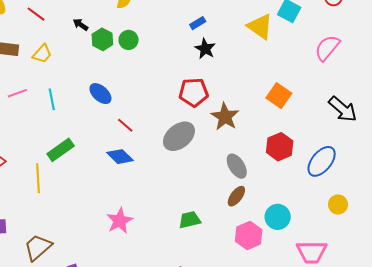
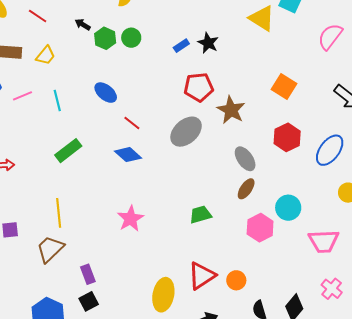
blue rectangle: (198, 23) -> (181, 46), moved
yellow line: (38, 178) -> (59, 213), moved

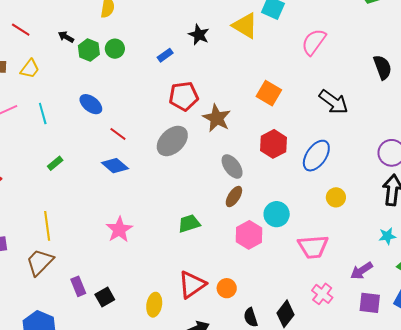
black star: (208, 43) -> (199, 35), moved
green rectangle: (68, 151) -> (55, 163), size x0.6
yellow ellipse: (163, 295) -> (154, 305), size x0.7
black square: (89, 301) -> (105, 297), moved

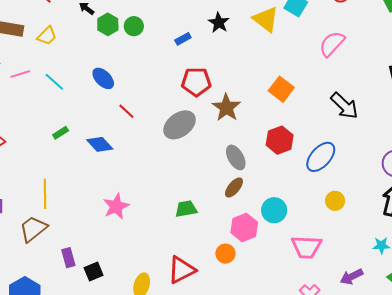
cyan line: (43, 113) -> (54, 82), turned -40
blue diamond: (115, 166) -> (100, 144), moved
orange circle: (227, 288) -> (225, 254), moved

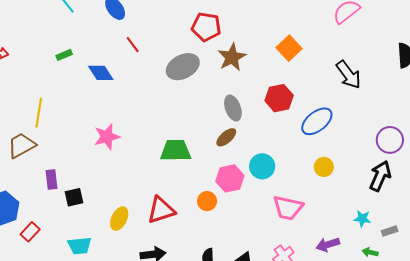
green trapezoid: (186, 209) -> (176, 151), size x1.4

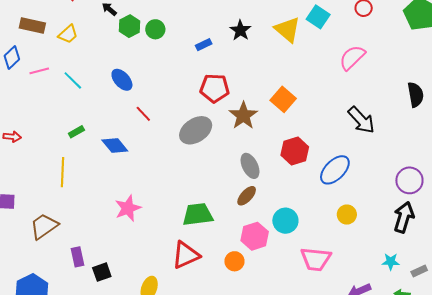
orange square: (289, 48) -> (283, 99), moved
yellow line: (39, 113) -> (63, 172), moved
red triangle: (161, 210) -> (186, 255), moved

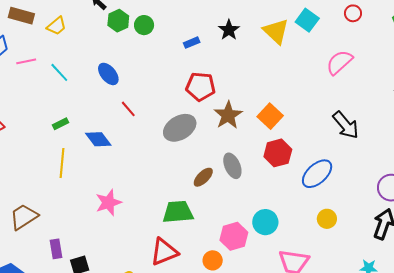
orange square: (283, 99) -> (270, 116), moved
yellow line: (63, 172) -> (62, 163), moved
brown ellipse: (247, 196) -> (203, 177), moved

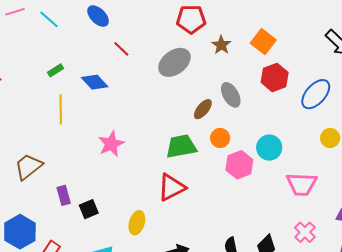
brown star: (228, 115) -> (221, 45), size x0.7
orange circle: (213, 260) -> (220, 138), moved

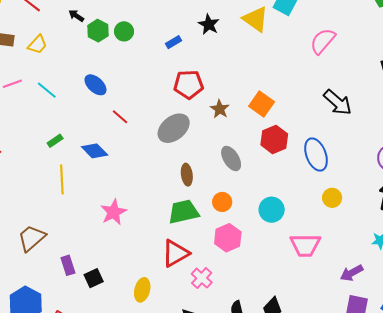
blue ellipse: (316, 94) -> (316, 155), turned -60
brown ellipse: (203, 109) -> (187, 175), moved, turned -45
pink hexagon: (239, 165) -> (228, 238), moved
pink cross: (305, 232) -> (202, 278), moved

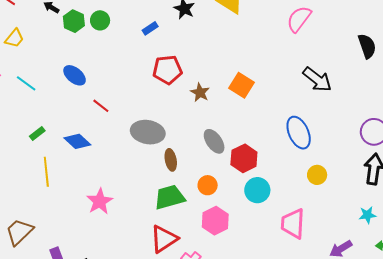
gray ellipse: (174, 128) -> (148, 132), moved, turned 52
red hexagon: (274, 139) -> (244, 158), moved
pink trapezoid: (305, 245) -> (293, 224), turned 96

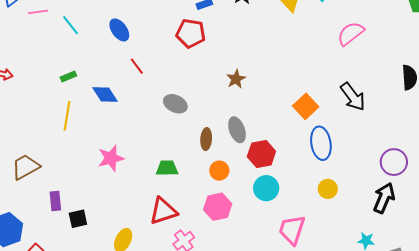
red pentagon: (167, 70) -> (191, 33), moved
orange square: (241, 85) -> (306, 106), moved
gray ellipse: (148, 132) -> (175, 104), size x0.7
brown ellipse: (171, 160) -> (206, 139), moved
green trapezoid: (170, 197) -> (167, 168), moved, size x0.7

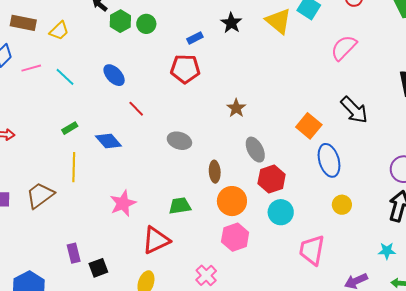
gray ellipse: (237, 130) -> (255, 150), moved
brown trapezoid: (25, 167) -> (40, 195), moved
orange circle: (219, 171) -> (232, 201), size x1.5
red triangle: (163, 211) -> (156, 240), moved

